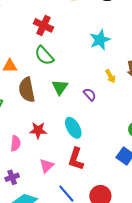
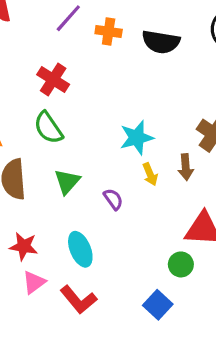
cyan star: (100, 40) -> (137, 138), moved
red L-shape: (76, 159) -> (78, 300), turned -65
pink triangle: (47, 166) -> (34, 282), moved

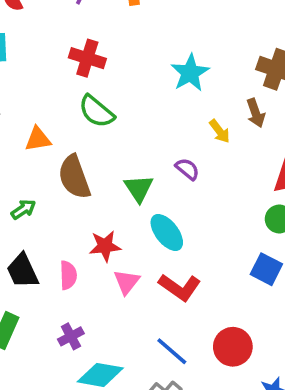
cyan star: (137, 138) -> (190, 73), moved
green triangle: (67, 182) -> (139, 188), moved

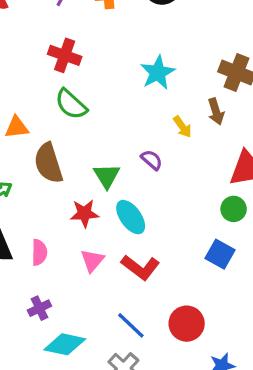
red star: (105, 246) -> (84, 213), moved

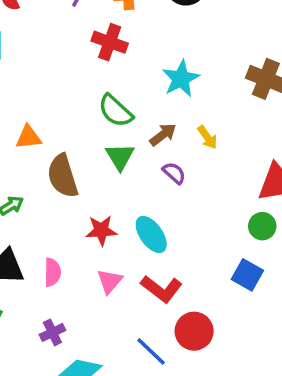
red cross: (65, 55) -> (110, 42), moved
green semicircle: (71, 104) -> (115, 111), moved
brown arrow: (216, 112) -> (163, 135), moved, turned -110
green triangle: (107, 176) -> (120, 157), moved
red circle: (187, 324) -> (194, 331), moved

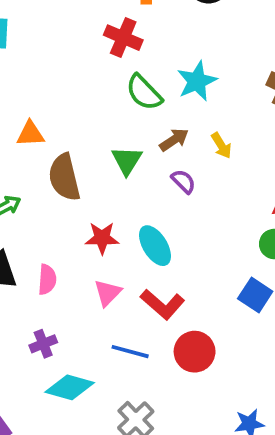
green semicircle: (115, 111) -> (144, 92), moved
blue line: (151, 351) -> (130, 352), moved, turned -32

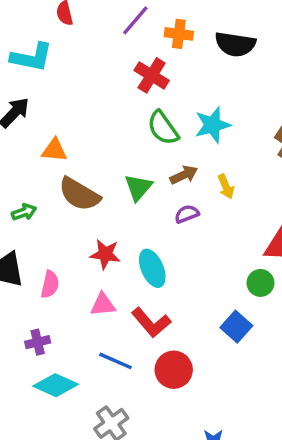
brown semicircle: (64, 177) -> (79, 194), turned -54
purple semicircle: (183, 181) -> (187, 214), turned -75
pink triangle: (108, 293) -> (103, 305), turned 32

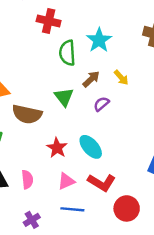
green semicircle: (163, 128) -> (67, 53), turned 50
red star: (105, 254) -> (57, 148), turned -30
blue line: (115, 361) -> (72, 209), moved

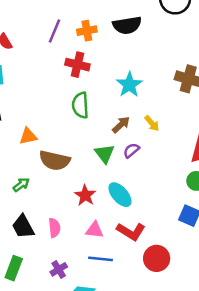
green semicircle: (67, 53) -> (80, 105), moved
green triangle: (64, 97) -> (105, 154), moved
pink triangle: (66, 181) -> (95, 230), turned 30

